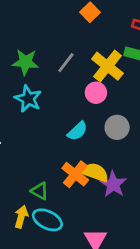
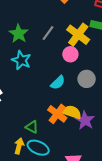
green star: (25, 62) -> (19, 34), turned 30

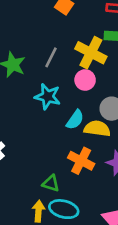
cyan star: (21, 60) -> (48, 97), moved
yellow semicircle: (72, 112) -> (97, 129), moved

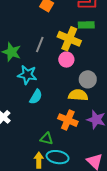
cyan star: (48, 97) -> (27, 75), moved
cyan semicircle: (75, 120) -> (36, 97), moved

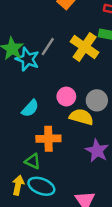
pink circle: (66, 60) -> (66, 97), moved
cyan star: (27, 75) -> (27, 59), moved
orange cross: (68, 120) -> (48, 139), moved, turned -36

